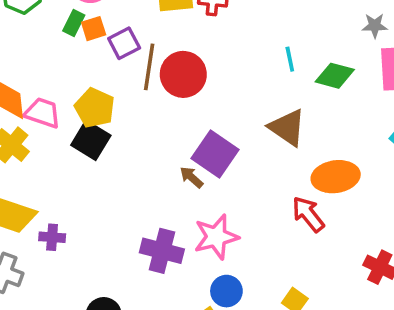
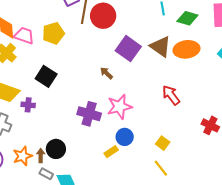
yellow pentagon: (95, 108) -> (53, 33), turned 30
black square: (91, 140) -> (46, 76), moved
purple square: (215, 154) -> (128, 49), moved
orange ellipse: (336, 177) -> (186, 49), moved

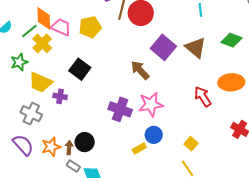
green diamond: (187, 18) -> (231, 40), moved
orange ellipse: (186, 49) -> (231, 82), moved
brown arrow: (106, 73) -> (140, 70), size x1.5

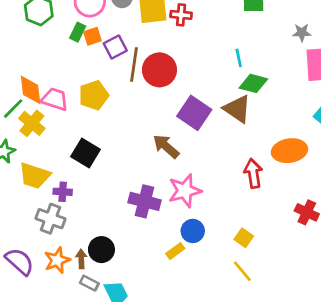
green diamond: (231, 40) -> (253, 83), moved
red arrow: (203, 97) -> (253, 173), turned 30
gray cross: (31, 114) -> (51, 219), moved

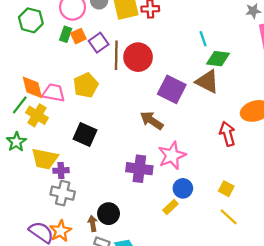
purple cross: (63, 192) -> (61, 170), moved
orange star: (57, 260) -> (61, 231), moved

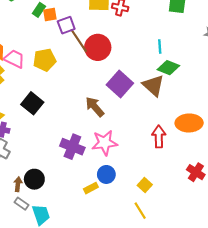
brown line: (116, 55) -> (79, 41), turned -50

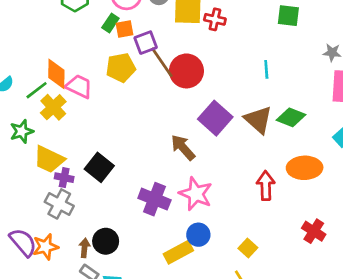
yellow pentagon: (45, 60) -> (121, 68), moved
green diamond: (168, 68) -> (291, 117), moved
black square: (32, 103) -> (99, 167), moved
pink star: (104, 143) -> (196, 194), turned 30
yellow rectangle: (91, 188) -> (178, 252), size x1.5

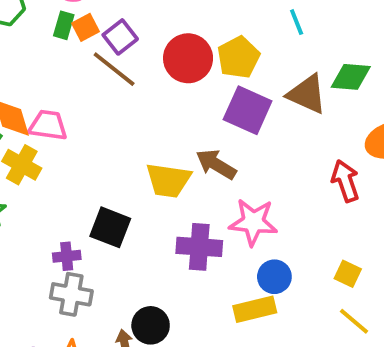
brown line: (162, 62) -> (114, 69), moved
yellow pentagon: (121, 68) -> (238, 57), moved
yellow trapezoid: (49, 159) -> (168, 180), moved
yellow rectangle: (178, 252) -> (255, 309), turned 32

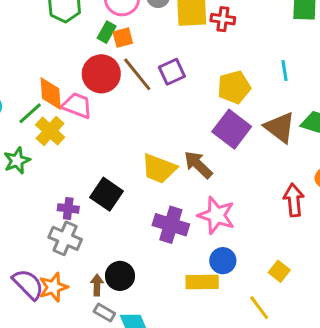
purple square: (120, 37) -> (172, 72), moved
red circle: (188, 58) -> (101, 74), moved
yellow line: (354, 321) -> (259, 308), moved

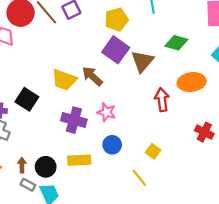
brown triangle: (280, 127) -> (142, 61), moved, turned 35
pink star: (216, 215) -> (107, 112), size x0.7
black circle: (120, 276) -> (46, 167), moved
yellow rectangle: (202, 282) -> (79, 160), moved

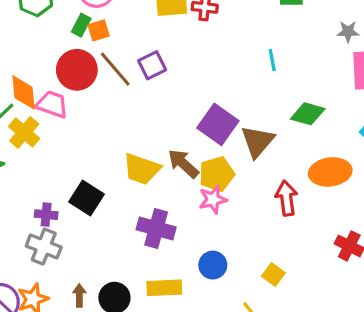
yellow pentagon: (116, 20) -> (217, 174), moved
pink star: (107, 112) -> (213, 199), moved, turned -30

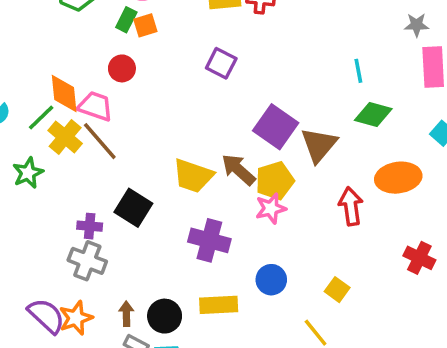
cyan line: (272, 60) -> (358, 71), moved
purple square: (152, 65) -> (221, 63), moved, turned -36
brown line: (115, 69) -> (100, 141), moved
red circle: (77, 70) -> (122, 68), size x0.6

